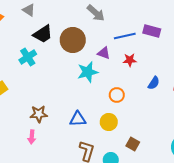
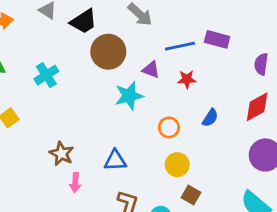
black trapezoid: (43, 34) -> (84, 21), moved
blue semicircle: (154, 83) -> (210, 118), moved
brown star: (39, 114) -> (61, 154), turned 30
yellow circle: (109, 122) -> (177, 165), moved
pink arrow: (32, 137) -> (75, 183), moved

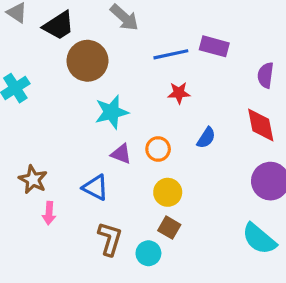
purple triangle: (151, 70) -> (121, 154), moved
red diamond: (257, 107) -> (261, 125), turned -72
blue triangle: (115, 160) -> (96, 187), turned 30
brown square: (191, 195) -> (169, 228), moved

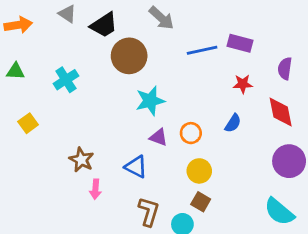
red star: (179, 93) -> (243, 84), moved

